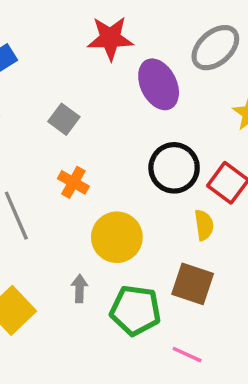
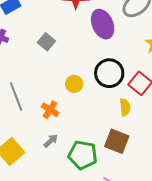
orange cross: (73, 182) -> (50, 110), moved
yellow circle: (117, 237) -> (74, 84), moved, size x0.6
gray arrow: (80, 289) -> (51, 141), turned 42

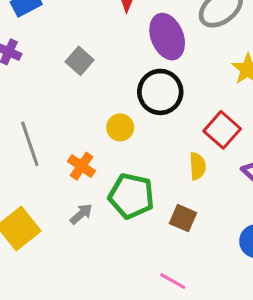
black circle: (109, 73) -> (160, 92), moved
brown square: (117, 141) -> (183, 218), size x0.7
green pentagon: (83, 155) -> (131, 196), moved

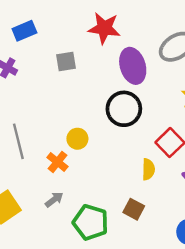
gray square: (80, 61) -> (66, 61), moved, turned 35
yellow circle: (120, 127) -> (77, 139), moved
green pentagon: (131, 196) -> (91, 222), moved

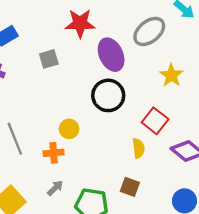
orange cross: (57, 162) -> (54, 153), turned -36

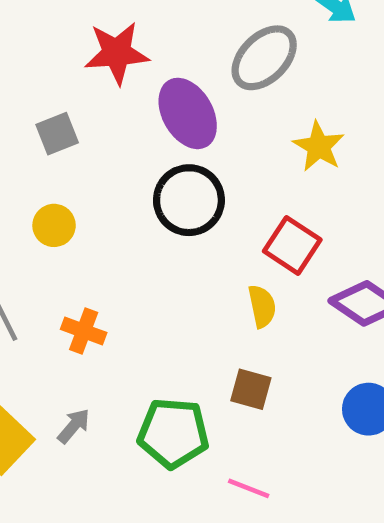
yellow circle: (69, 129) -> (54, 225), moved
orange cross: (54, 153) -> (84, 331), turned 30
gray arrow: (55, 188) -> (74, 426), moved

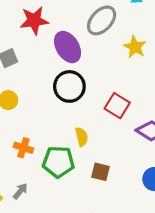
yellow star: (319, 146) -> (135, 47), moved
yellow semicircle: (262, 306) -> (82, 137), moved
green pentagon: (173, 433) -> (58, 162), moved

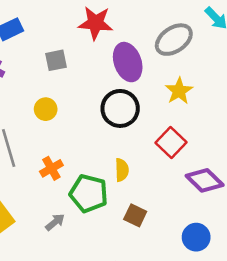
yellow star: (135, 47) -> (179, 91), moved
orange cross: (23, 148) -> (51, 168), turned 30
gray arrow: (20, 191) -> (55, 222), moved

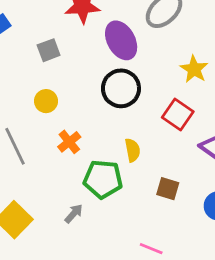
yellow star: (179, 91) -> (194, 69), moved
orange cross: (51, 168) -> (69, 142), moved
brown square: (135, 215) -> (168, 189), moved

